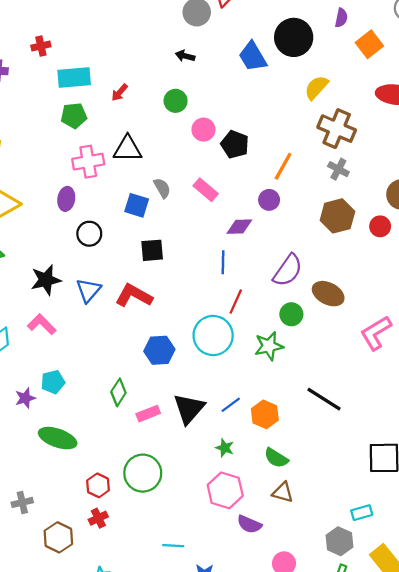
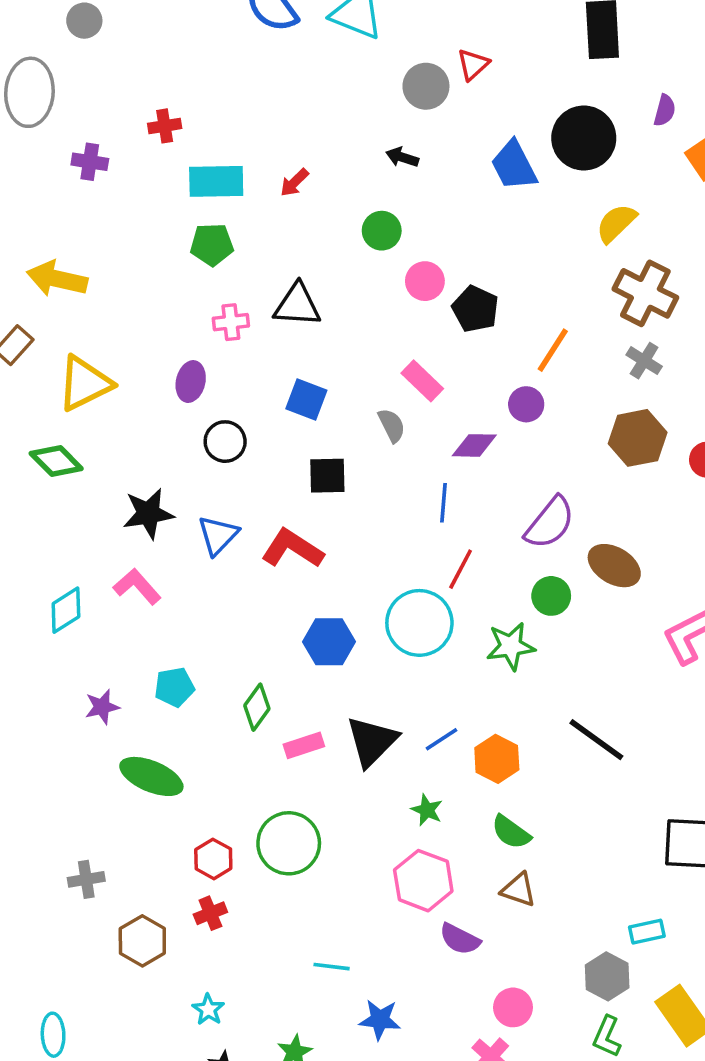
red arrow: (120, 92) -> (294, 183), moved
pink cross: (88, 162) -> (231, 322), size x0.7
gray semicircle: (162, 188) -> (392, 425), moved
cyan pentagon: (53, 382) -> (174, 687), moved

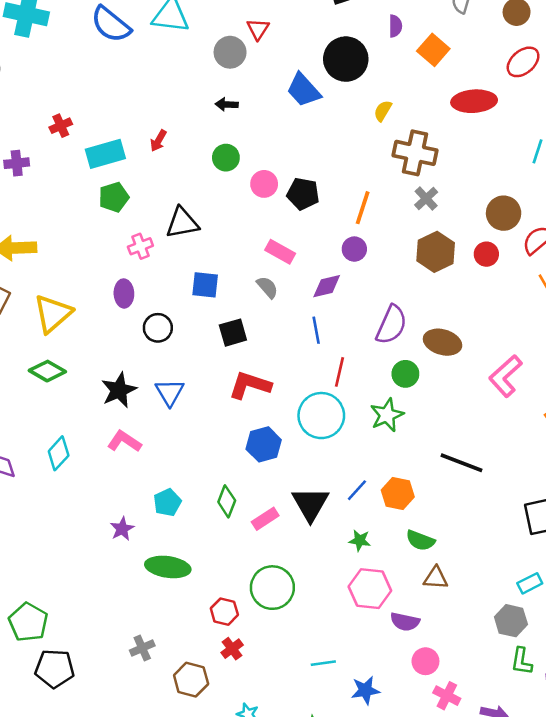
yellow semicircle: (616, 223) -> (383, 111), size x0.7
gray cross: (644, 361) -> (426, 198), turned 30
red L-shape: (292, 549) -> (250, 385), moved
cyan diamond: (66, 610) -> (59, 453), moved
pink circle: (513, 1007) -> (425, 661), moved

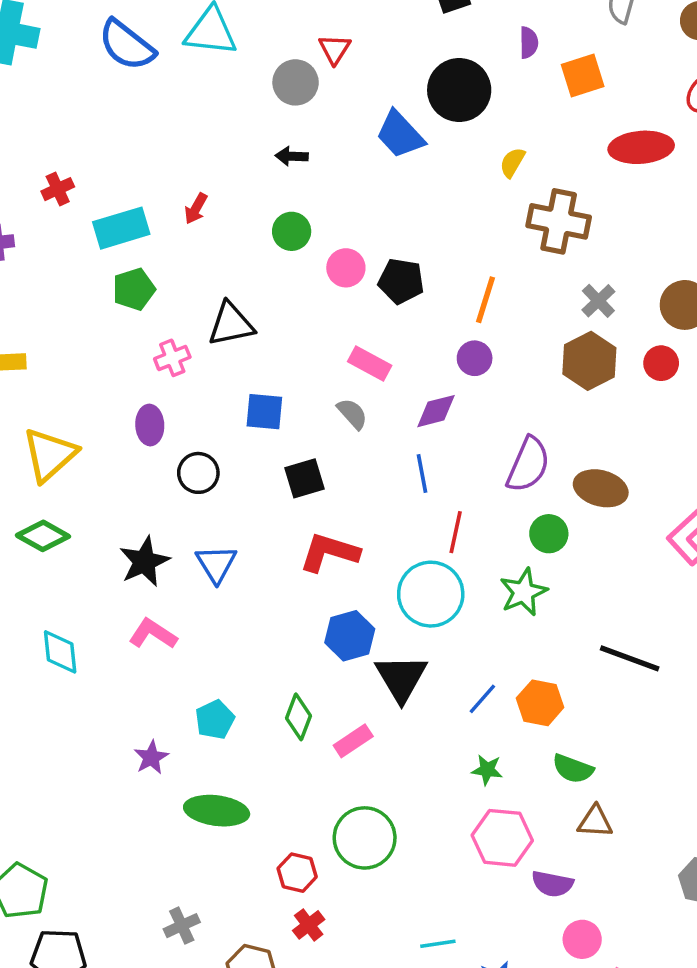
orange square: (433, 50) -> (583, 76), turned 32
gray cross: (426, 198) -> (598, 301), moved
cyan diamond: (59, 453) -> (60, 652), turned -48
black triangle: (310, 504) -> (401, 678), moved

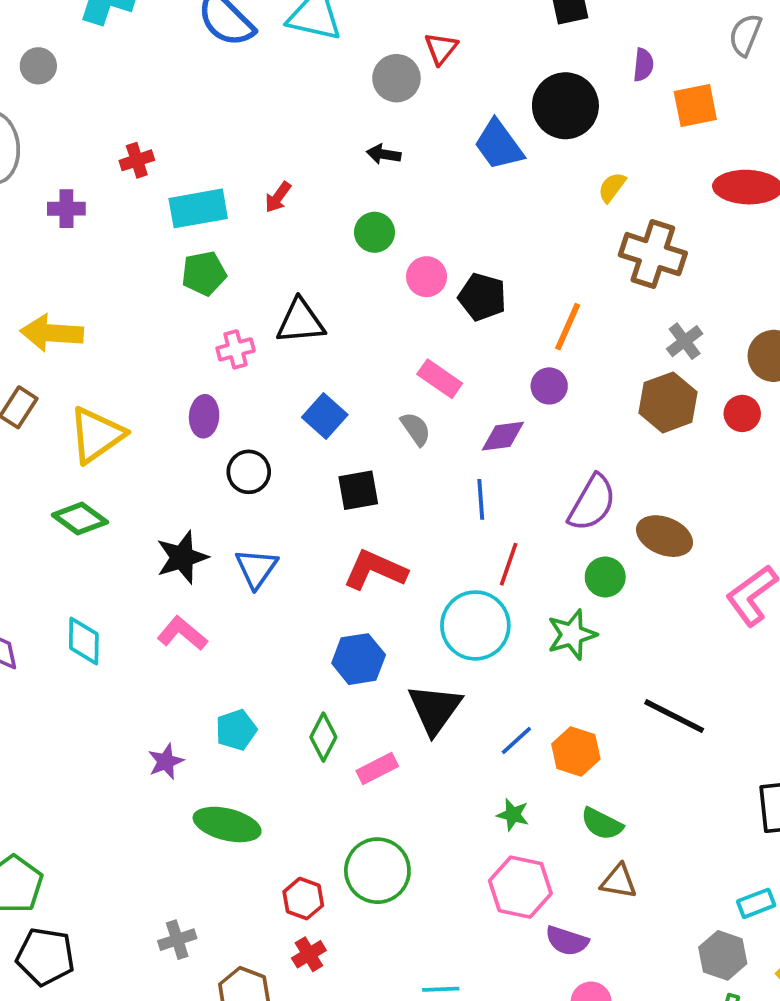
blue square: (264, 412) -> (325, 416), turned 30
blue hexagon: (350, 636) -> (359, 659), moved

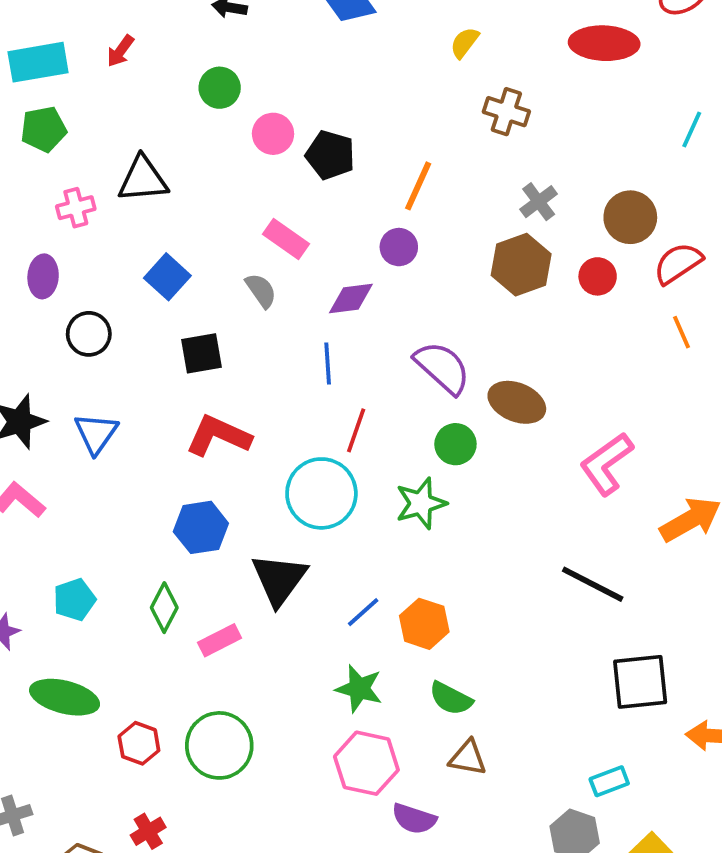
brown cross: (653, 254) -> (506, 112), size x0.7
purple semicircle: (592, 503) -> (442, 368), turned -78
black line: (674, 716) -> (593, 584), moved
green star: (513, 815) -> (359, 689), size x1.4
red hexagon: (303, 899) -> (139, 743), moved

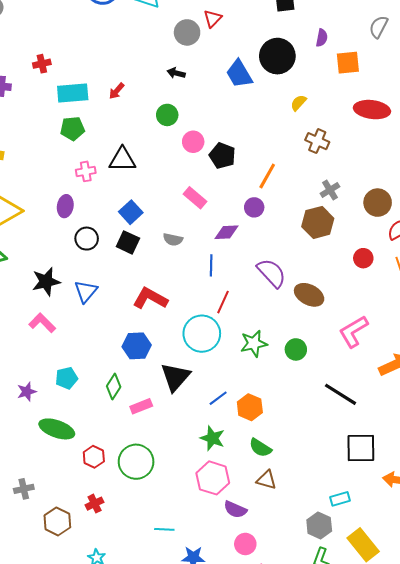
red circle: (598, 276) -> (363, 258), moved
gray semicircle: (261, 291) -> (173, 239), moved, turned 132
black square: (201, 353) -> (128, 242), moved, turned 30
green circle: (455, 444) -> (296, 349), moved

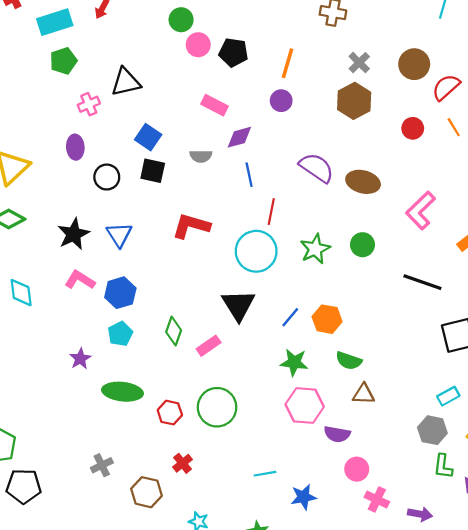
green circle: (167, 115) -> (181, 20), moved
purple diamond: (226, 232) -> (239, 137), moved
blue hexagon: (137, 346) -> (120, 293), moved

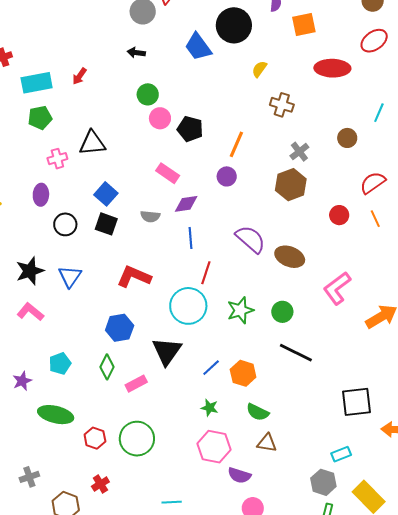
brown circle: (414, 64) -> (347, 138), moved, size x0.7
black line: (422, 282) -> (296, 353), moved
blue hexagon: (120, 293) -> (120, 328), moved
green star: (294, 362) -> (210, 408), size x0.7

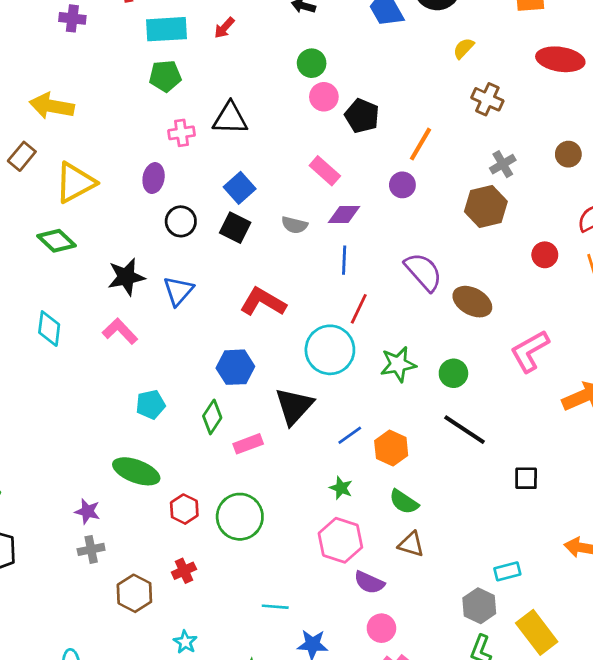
purple star: (22, 381) -> (87, 511), moved, turned 30
black square: (356, 402) -> (526, 478), moved, size x0.6

